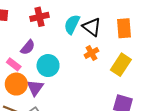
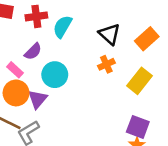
red cross: (39, 17) -> (36, 16), moved
cyan semicircle: (72, 24) -> (62, 27), moved
orange rectangle: (124, 28) -> (147, 39), turned 48

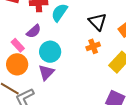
purple triangle: (38, 99) -> (46, 72), moved

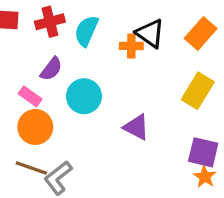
orange cross: (93, 46) -> (131, 46), moved, turned 32
purple triangle: (46, 72) -> (136, 127), moved, turned -36

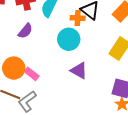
pink rectangle: (30, 96) -> (32, 74), moved
cyan circle: (84, 96) -> (69, 39), moved

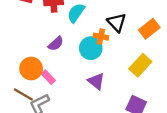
orange cross: (78, 18) -> (101, 37), moved
purple semicircle: (25, 31) -> (56, 44), moved

